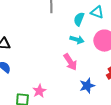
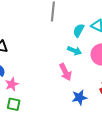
pink star: (39, 91) -> (12, 84), moved

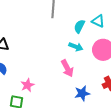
pink star: (12, 84) -> (27, 85), moved

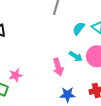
cyan arrow: (76, 47) -> (76, 56), moved

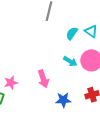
pink arrow: (58, 67) -> (43, 79), moved

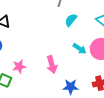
cyan semicircle: (72, 33) -> (71, 20), moved

